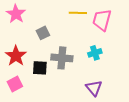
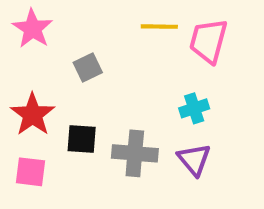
gray cross: (62, 58) -> (135, 153), moved
pink square: (15, 84) -> (31, 172), turned 35
purple triangle: (94, 88) -> (194, 160), moved

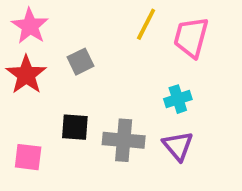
yellow line: (159, 27) -> (146, 24), turned -64
red star: (33, 115) -> (26, 75), moved

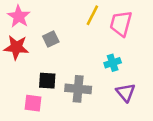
red star: (26, 75) -> (16, 47), turned -30
purple triangle: (178, 146) -> (126, 92), moved
pink square: (28, 157) -> (33, 103), moved

